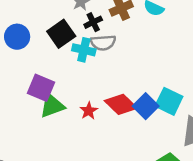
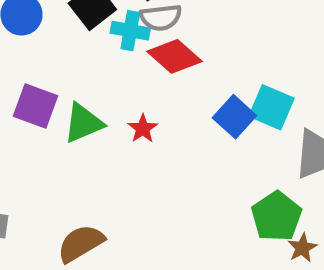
purple square: (41, 88) -> (35, 106), moved
red diamond: (121, 104) -> (175, 56), moved

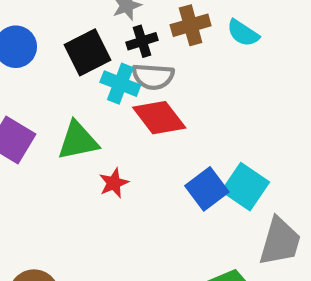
green triangle: (83, 123) -> (78, 141), moved

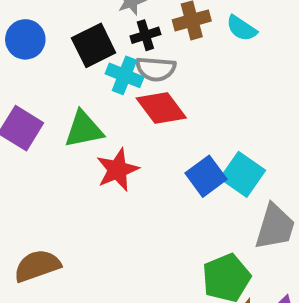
red star: (114, 183) -> (117, 170), size x1.5

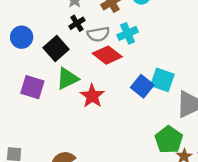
black cross: (145, 35) -> (77, 23), moved
black square: (94, 45) -> (56, 49), moved
cyan cross: (124, 75) -> (128, 33), moved, turned -30

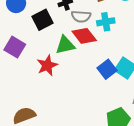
green triangle: (67, 78) -> (65, 45), moved
red star: (92, 96) -> (47, 65), moved

